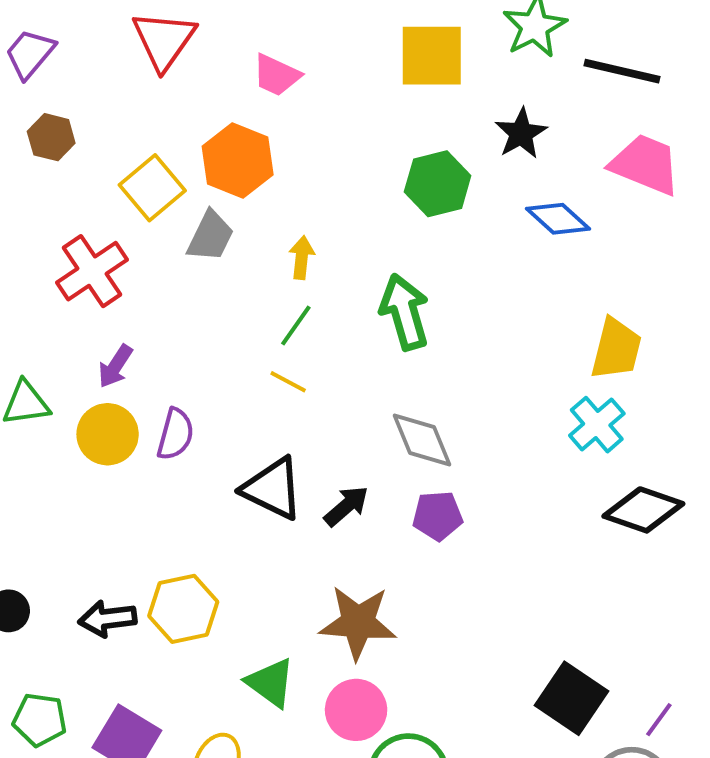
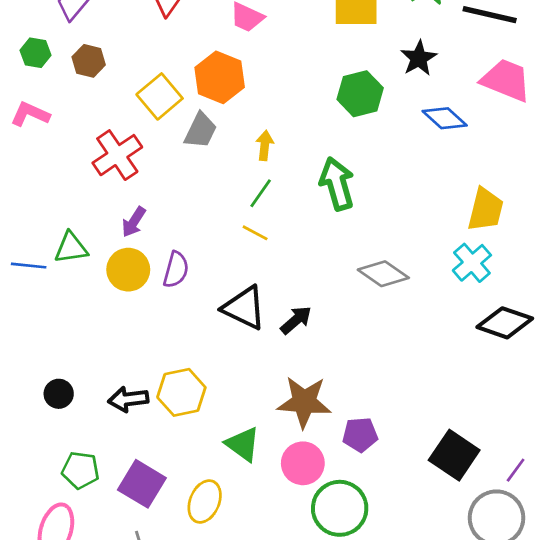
gray diamond: (422, 440) -> (383, 274), moved, turned -33
purple pentagon: (438, 516) -> (360, 435), moved

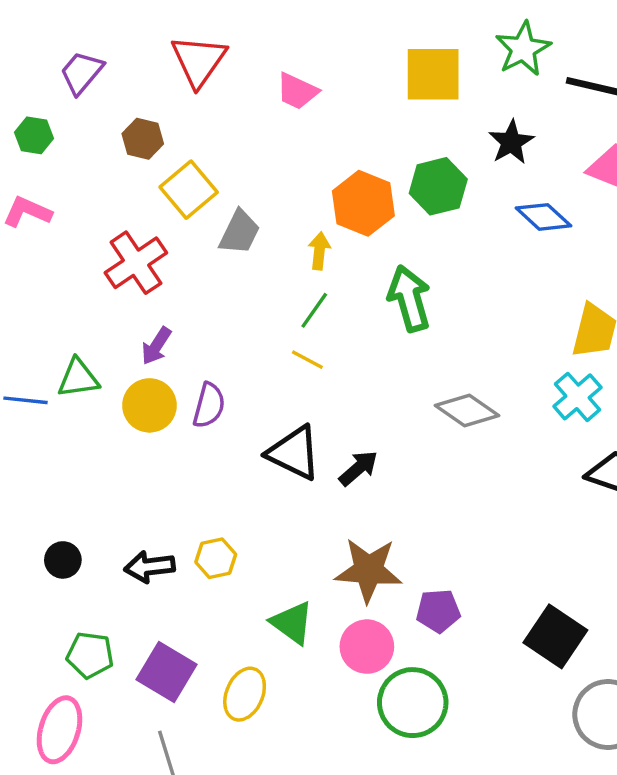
brown hexagon: (89, 61) -> (143, 139), moved
orange hexagon: (220, 77) -> (363, 203), moved
yellow hexagon: (181, 392) -> (216, 558), size x0.7

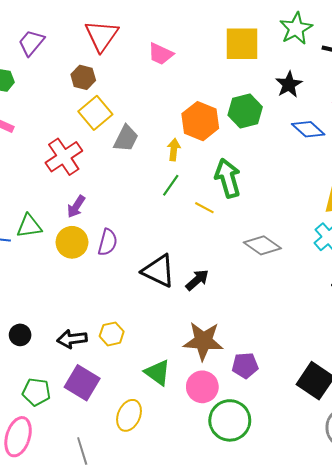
brown hexagon: (143, 139) -> (83, 77), moved
yellow line: (307, 360) -> (204, 208), moved
purple square: (166, 672) -> (82, 383), moved

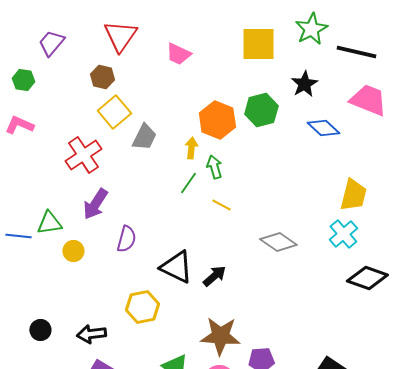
green arrow: (228, 178) -> (214, 167), moved, size x0.6
purple arrow: (76, 207) -> (95, 204), size x1.4
yellow circle: (72, 242) -> (73, 251), moved, size x0.7
yellow hexagon: (112, 334) -> (142, 307), moved, size x1.4

